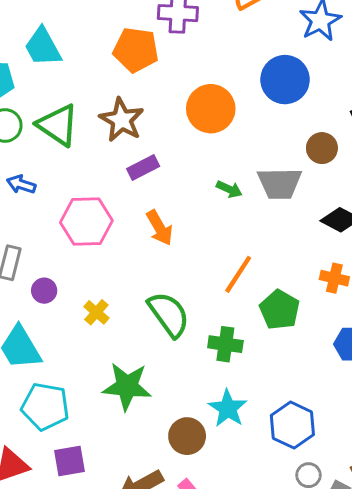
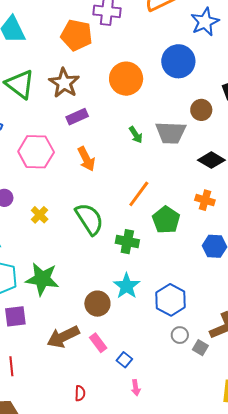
green arrow: (229, 189) -> (136, 135), turned 30
green star: (127, 386) -> (42, 279), moved

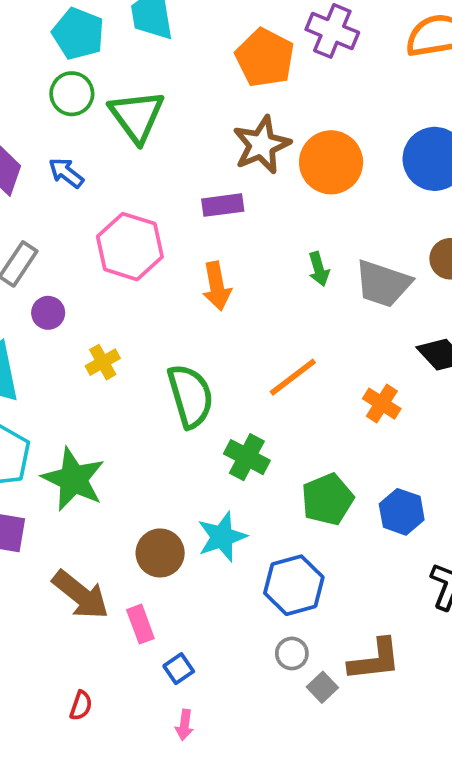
brown star: (64, 83) -> (262, 145), moved
orange cross: (205, 200) -> (382, 404), moved
green pentagon: (166, 220) -> (327, 499), moved
brown arrow: (63, 337) -> (81, 595), turned -132

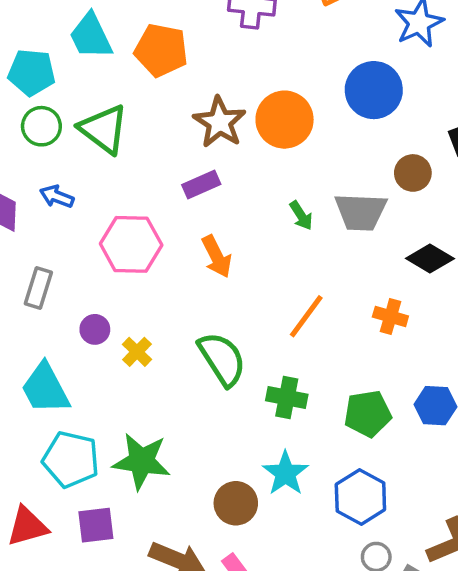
orange pentagon: (265, 58) -> (161, 50), moved
purple circle: (48, 313) -> (95, 329), moved
green pentagon: (327, 499) -> (368, 414), turned 30

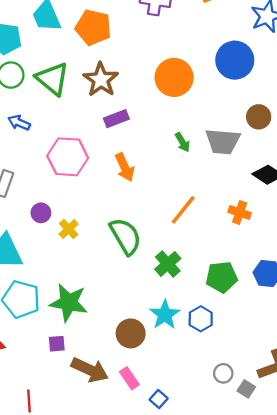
brown star: (220, 122) -> (101, 80), moved
green cross: (287, 398) -> (168, 264), turned 35
blue hexagon: (360, 497) -> (201, 319), moved, size x0.7
purple square: (96, 525) -> (57, 344), moved, size x0.7

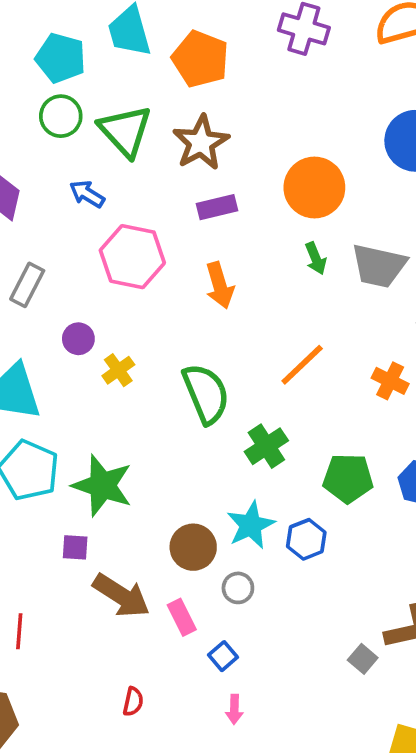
orange circle: (174, 77) -> (314, 187), moved
blue arrow: (19, 123) -> (87, 194), moved
gray circle: (223, 373) -> (238, 588), moved

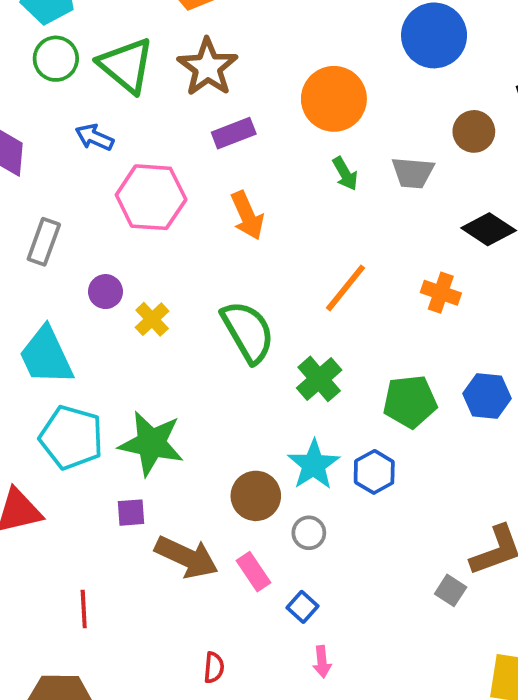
gray trapezoid: (379, 266) -> (413, 173), size x0.7

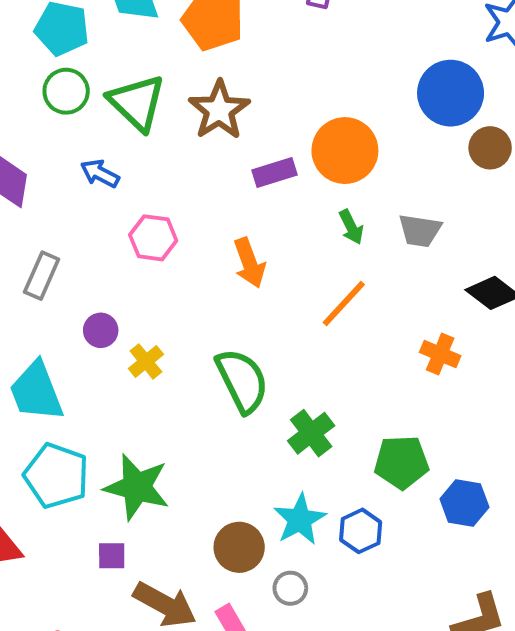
brown circle: (474, 131) -> (490, 148), moved
purple rectangle: (234, 133) -> (274, 172), moved
pink hexagon: (151, 197) -> (153, 238), size x0.7
orange line: (346, 288) -> (344, 304), moved
blue hexagon: (487, 396) -> (464, 503), moved

